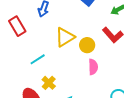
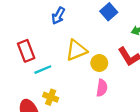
red rectangle: (17, 26) -> (26, 51), moved
yellow cross: (49, 83) -> (51, 97), turned -32

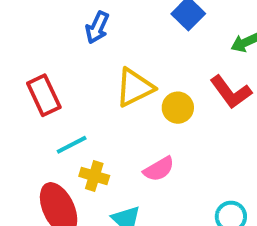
cyan line: (43, 70) -> (72, 145), moved
pink semicircle: (102, 88) -> (159, 169), moved, turned 56

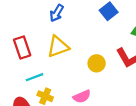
yellow triangle: (135, 87) -> (58, 47), moved

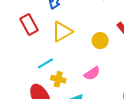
red rectangle: (22, 48) -> (29, 24), moved

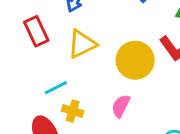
yellow circle: (100, 41) -> (135, 60), size x1.6
pink semicircle: (92, 73) -> (121, 106), turned 147

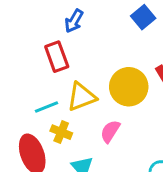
red rectangle: (36, 31) -> (57, 57), moved
yellow triangle: (82, 44) -> (82, 97), moved

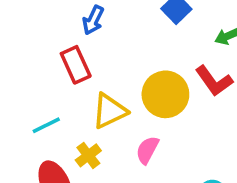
cyan line: (46, 107) -> (46, 125), moved
yellow cross: (61, 132) -> (88, 155), turned 35

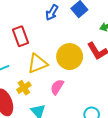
blue arrow: (93, 20) -> (52, 13), moved

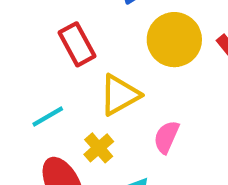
yellow circle: (70, 57) -> (174, 40), moved

